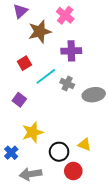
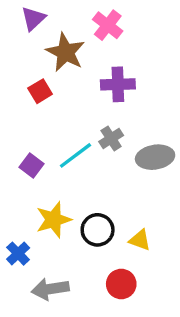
brown star: (40, 32) -> (65, 52), turned -30
red square: (24, 63) -> (40, 91), moved
cyan line: (46, 76) -> (76, 155), moved
gray cross: (67, 83) -> (111, 139), turned 32
black circle: (59, 152) -> (98, 230), moved

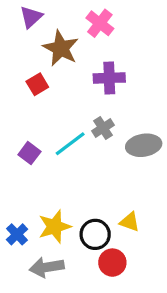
yellow star: (54, 220) -> (55, 227), moved
black circle: (98, 230) -> (95, 234), moved

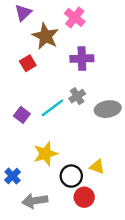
yellow star: (55, 227) -> (45, 154), moved

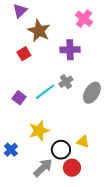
pink cross: (75, 17) -> (84, 19), moved
gray ellipse: (108, 109) -> (92, 93), turned -50
gray arrow: (35, 201) -> (43, 168), moved, turned 145

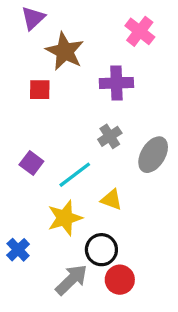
red square: (24, 54) -> (40, 90), turned 32
cyan line: (45, 92) -> (75, 175), moved
yellow triangle: (83, 142) -> (111, 200), moved

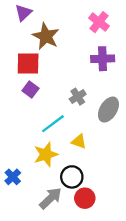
purple cross: (116, 83) -> (103, 59), moved
red square: (40, 90) -> (28, 63), size x1.5
purple square: (31, 163) -> (30, 89), moved

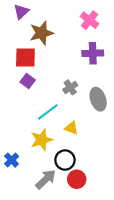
brown star: (46, 36) -> (41, 33), turned 30
gray ellipse: (108, 110) -> (98, 99), turned -50

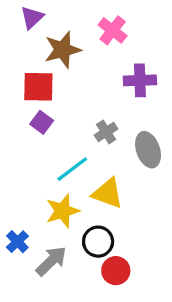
pink cross: (90, 20) -> (113, 30), moved
yellow triangle: (71, 128) -> (108, 193), size x1.5
gray arrow: (46, 179) -> (51, 261), moved

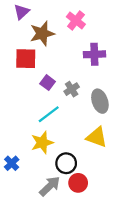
purple square: (42, 122) -> (48, 83), moved
yellow triangle: (108, 193) -> (97, 137), moved
gray arrow: (51, 261) -> (50, 186), moved

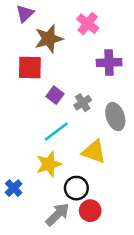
yellow triangle: (97, 137) -> (94, 152), moved

